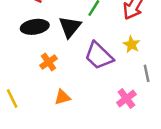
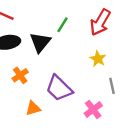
purple trapezoid: (99, 56) -> (59, 88), moved

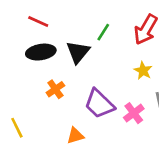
orange triangle: (33, 108) -> (75, 136), moved
pink cross: (93, 109) -> (134, 113), moved

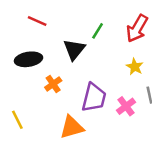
black ellipse: (41, 52) -> (28, 59), moved
purple trapezoid: (99, 104) -> (94, 98), turned -120
orange triangle: (75, 136) -> (72, 127), size x1.5

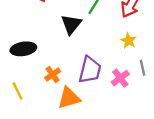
black ellipse: (28, 59) -> (23, 49), moved
orange cross: (53, 84) -> (53, 75), moved

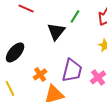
black ellipse: (23, 49) -> (15, 52), turned -40

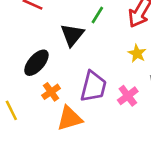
black ellipse: (15, 52) -> (36, 63), moved

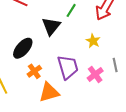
yellow star: (137, 53) -> (93, 41), moved
purple trapezoid: (93, 87) -> (68, 67), turned -30

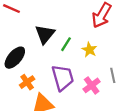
green line: (71, 10) -> (66, 44), moved

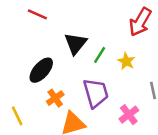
pink cross: (92, 85) -> (129, 115), moved

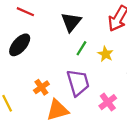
black triangle: (75, 44) -> (71, 22), moved
black ellipse: (41, 70) -> (20, 45), moved

